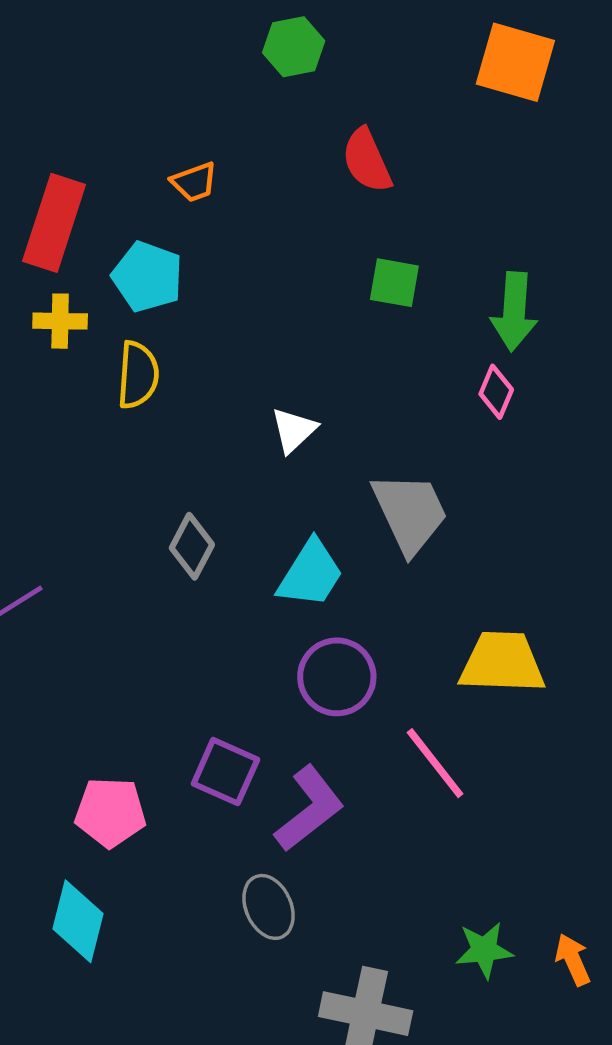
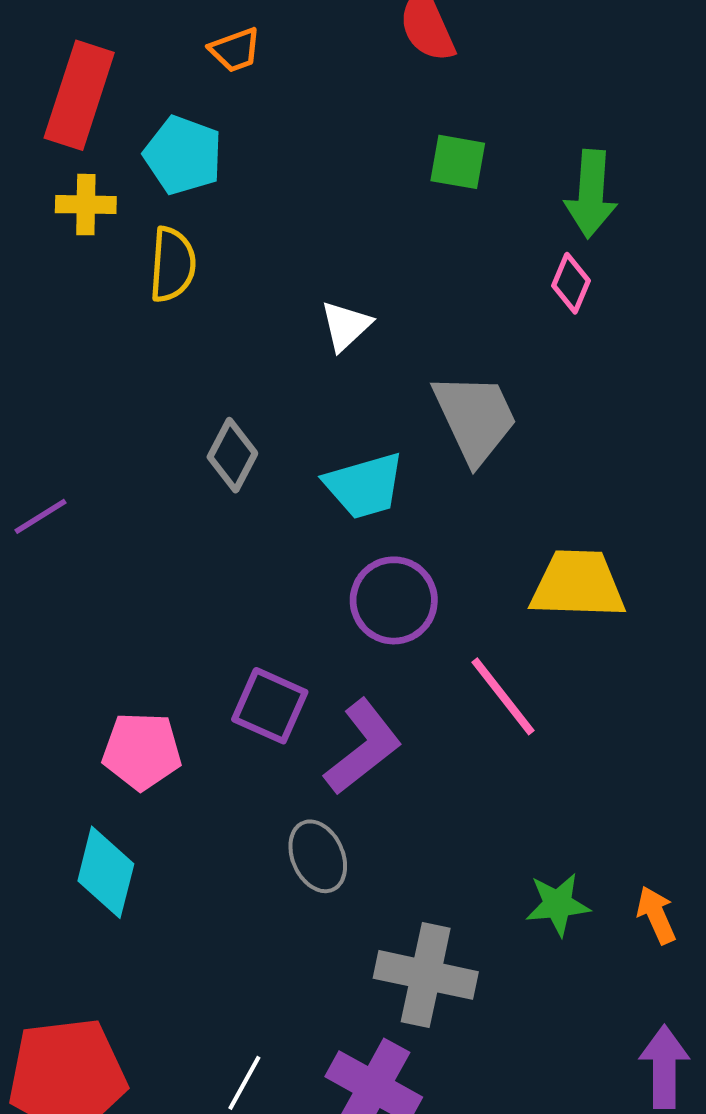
cyan trapezoid: (310, 574) -> (364, 486), turned 42

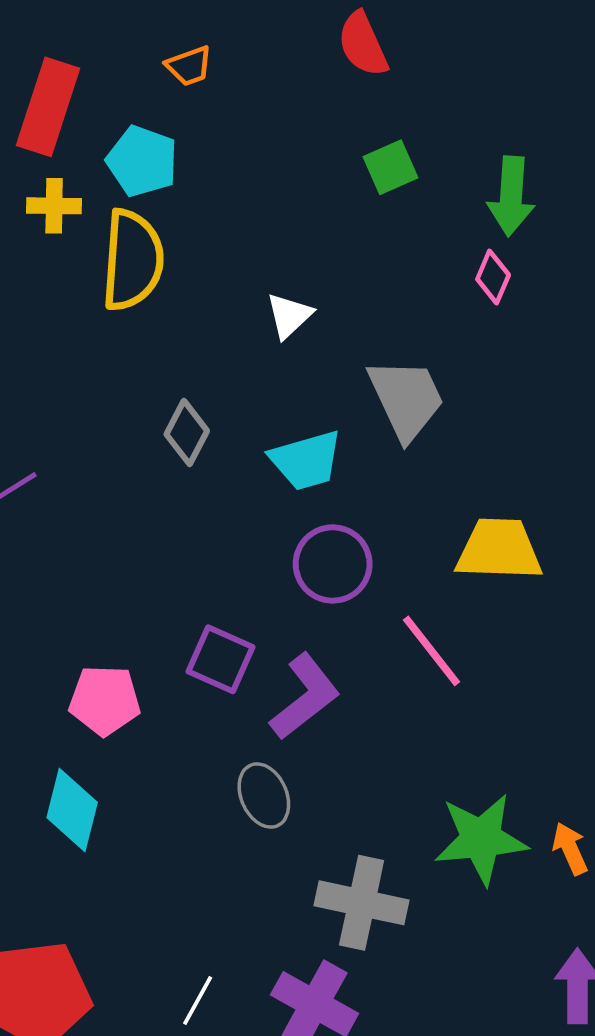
green square: (458, 162) -> (391, 167), turned -34
yellow semicircle: (172, 265) -> (132, 260), size x1.5
green star: (558, 904) -> (481, 839), size x1.6

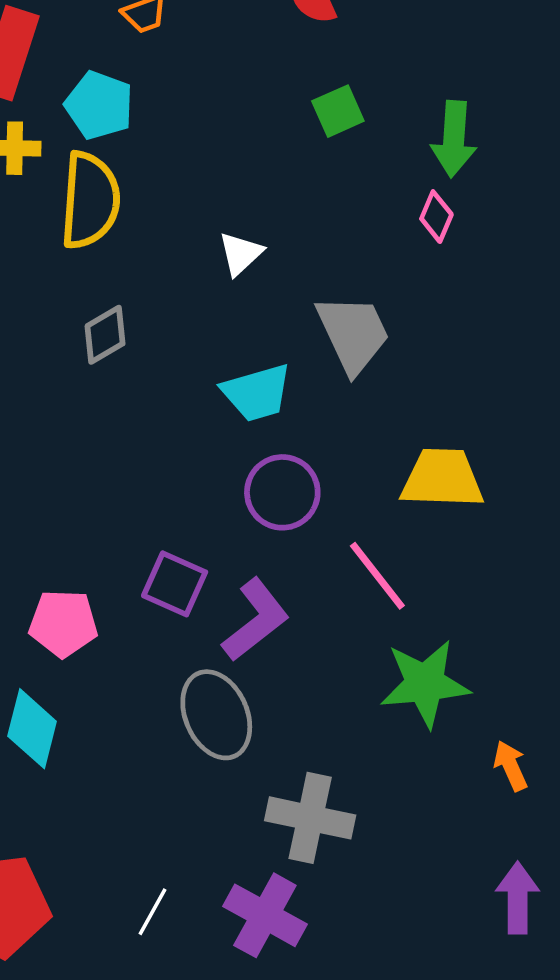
gray diamond: (187, 433) -> (105, 335), moved, turned 32
gray ellipse: (264, 796) -> (216, 715), size x1.4
green star: (481, 839) -> (425, 684), moved

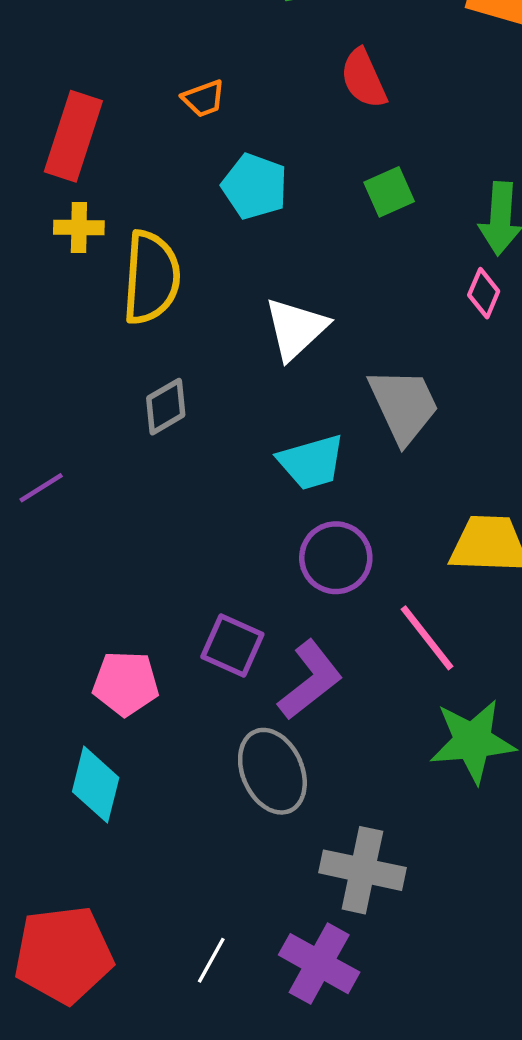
cyan pentagon: (99, 105) -> (255, 186), moved
white triangle: (241, 254) -> (296, 329), size x1.5

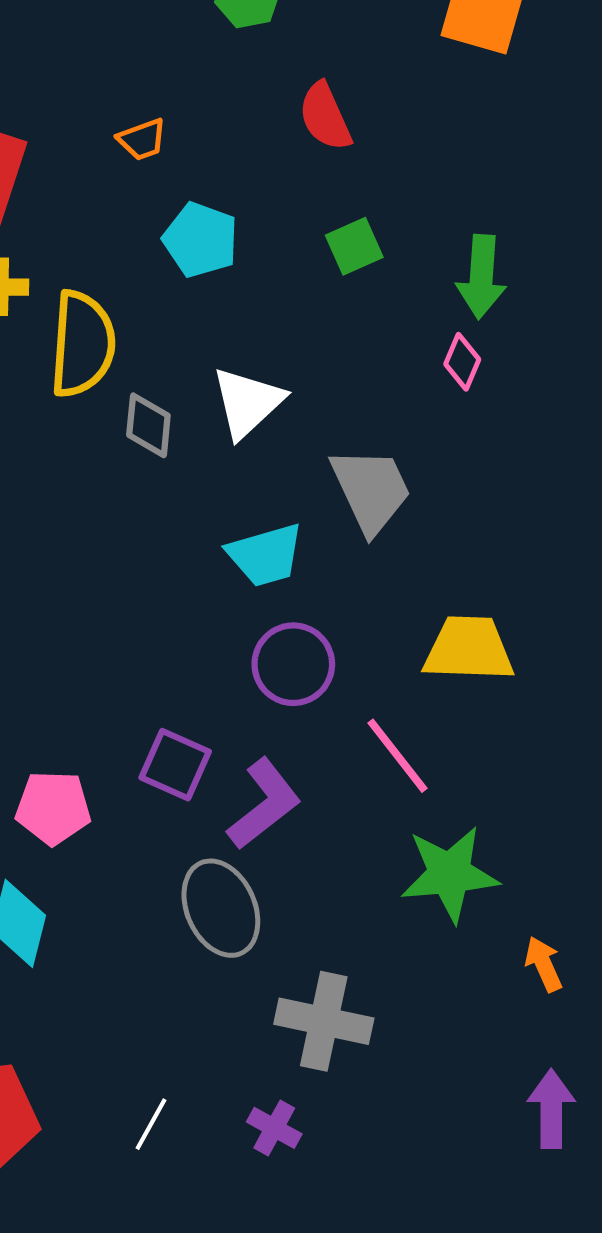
gray diamond: (166, 407) -> (148, 425), moved, turned -54
purple cross: (319, 964) -> (274, 1128), size x0.6

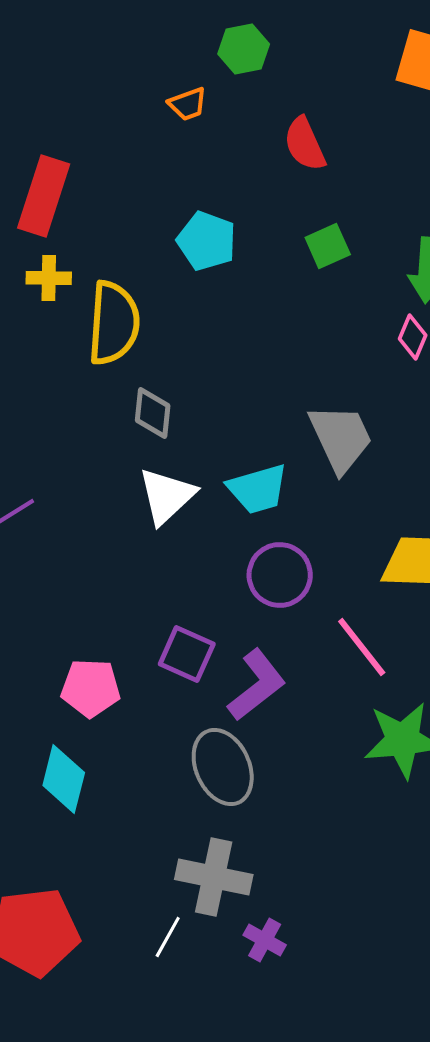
orange trapezoid: (142, 139) -> (188, 104), moved
white triangle: (248, 402) -> (167, 496), moved
gray diamond: (148, 425) -> (153, 413), moved
gray cross: (324, 1021) -> (214, 877), moved

